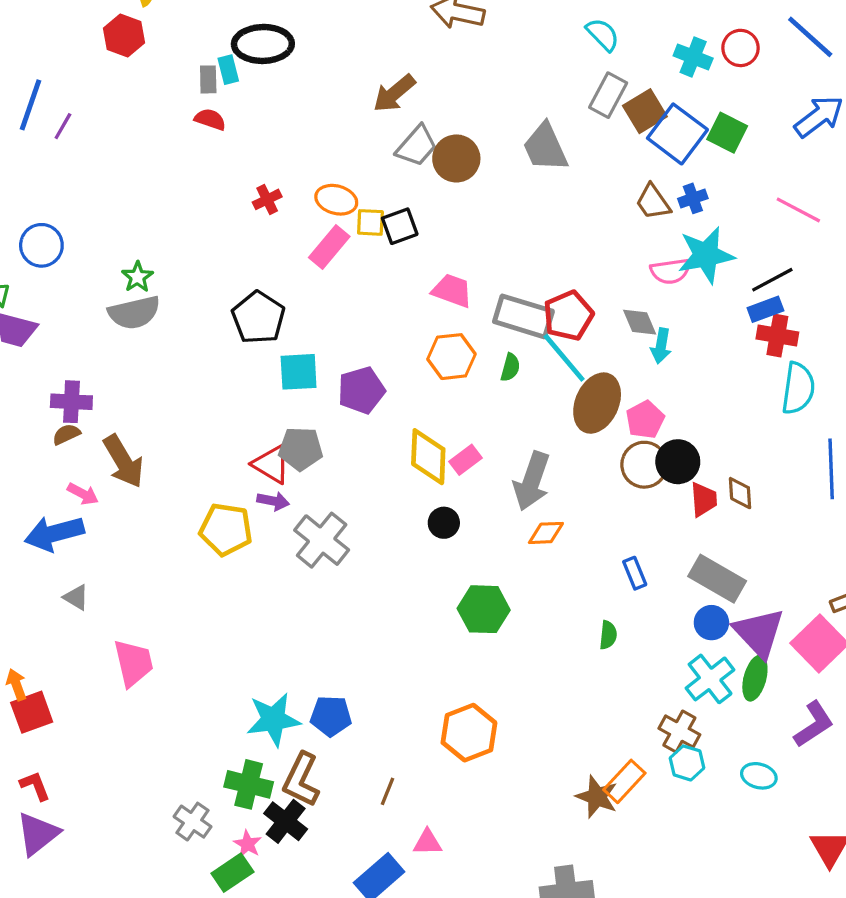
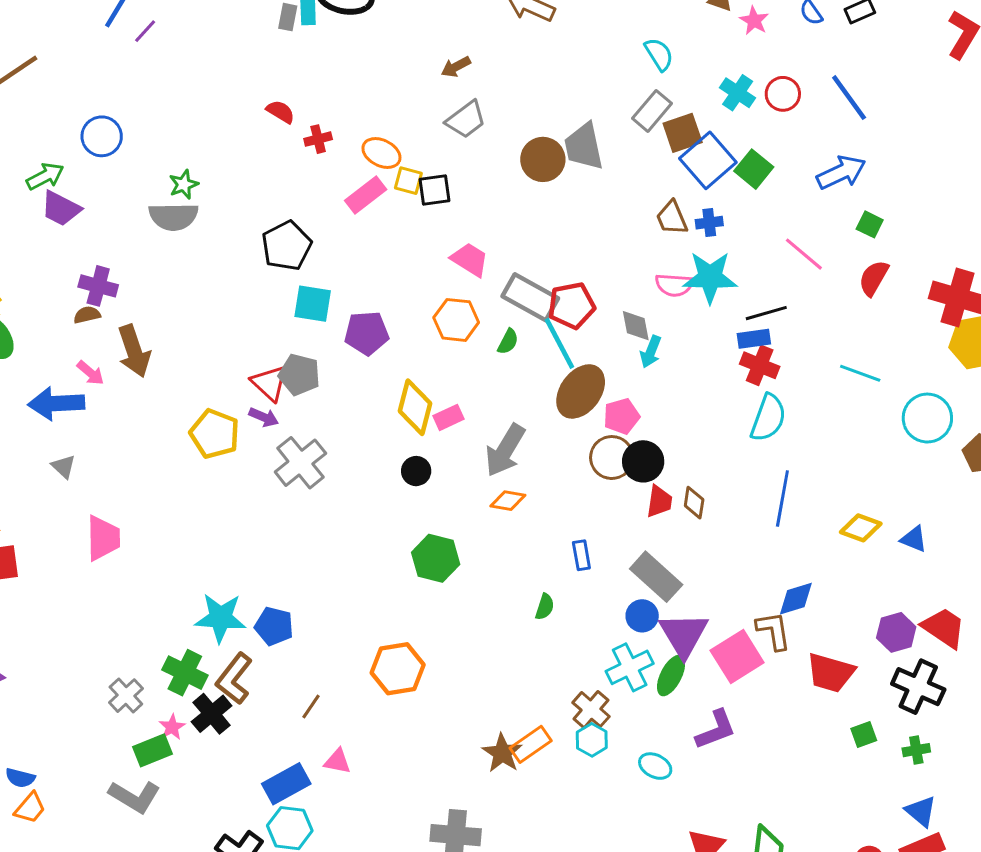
brown arrow: (394, 93) -> (456, 67), size x0.7
red semicircle: (210, 119) -> (281, 112), moved
brown circle: (456, 158) -> (543, 159), moved

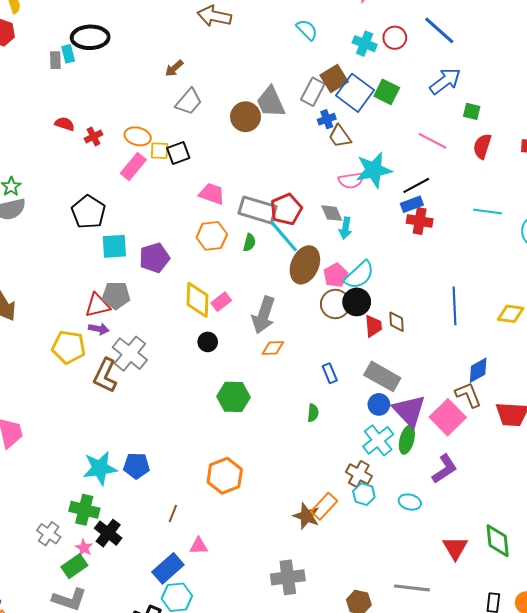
gray rectangle: (652, 111) -> (313, 92), moved
blue cross: (709, 223) -> (327, 119), moved
red triangle: (269, 383) -> (97, 305), turned -44
cyan semicircle: (768, 418) -> (359, 275), moved, turned 40
brown L-shape: (234, 679) -> (105, 375), moved

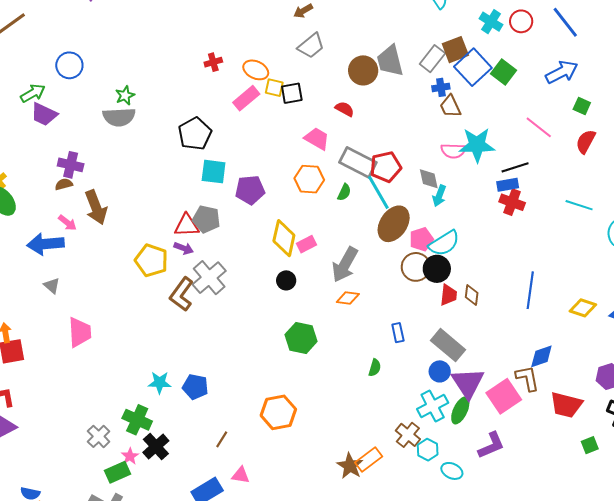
red semicircle: (65, 124) -> (345, 109), moved
cyan star: (100, 468) -> (160, 383), size x0.7
cyan hexagon: (364, 494) -> (428, 450), moved

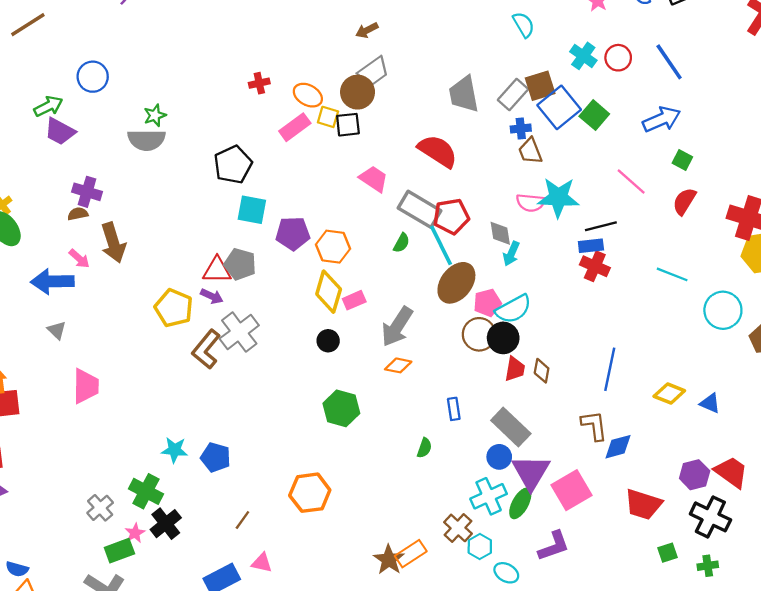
brown circle: (363, 70) -> (358, 92), moved
red semicircle: (345, 109) -> (438, 151), moved, size x1.8
orange hexagon: (309, 179) -> (333, 247), moved
brown L-shape: (527, 378) -> (594, 426), moved

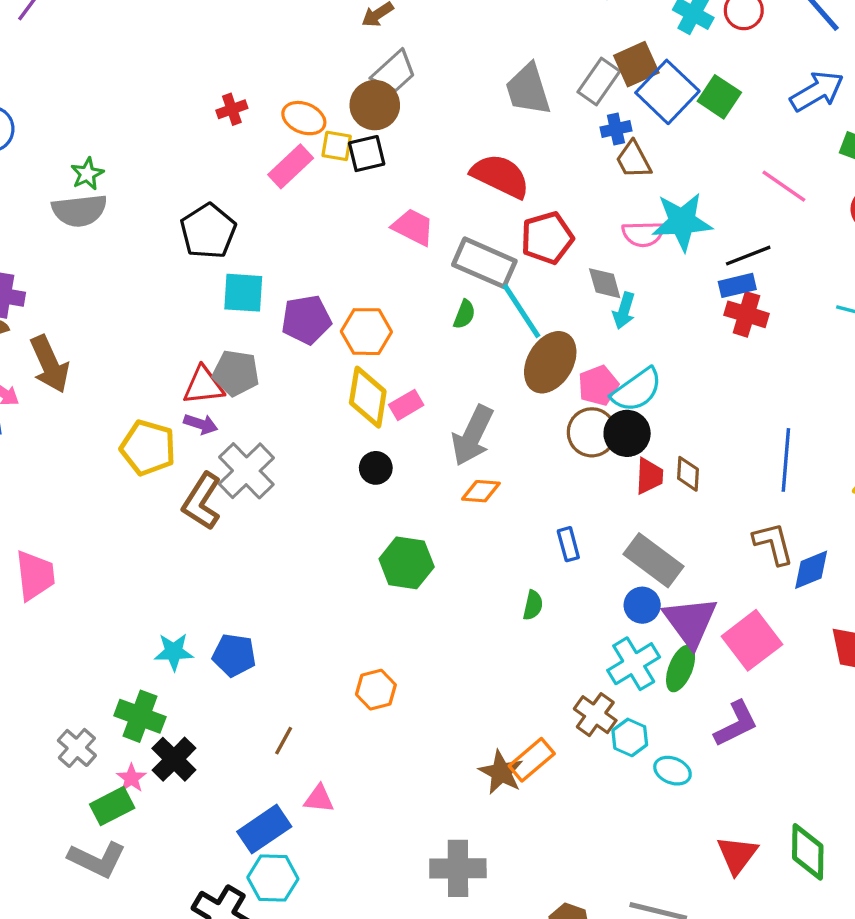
red pentagon: (451, 216) -> (547, 238), moved
orange hexagon: (310, 493) -> (376, 690), size x0.7

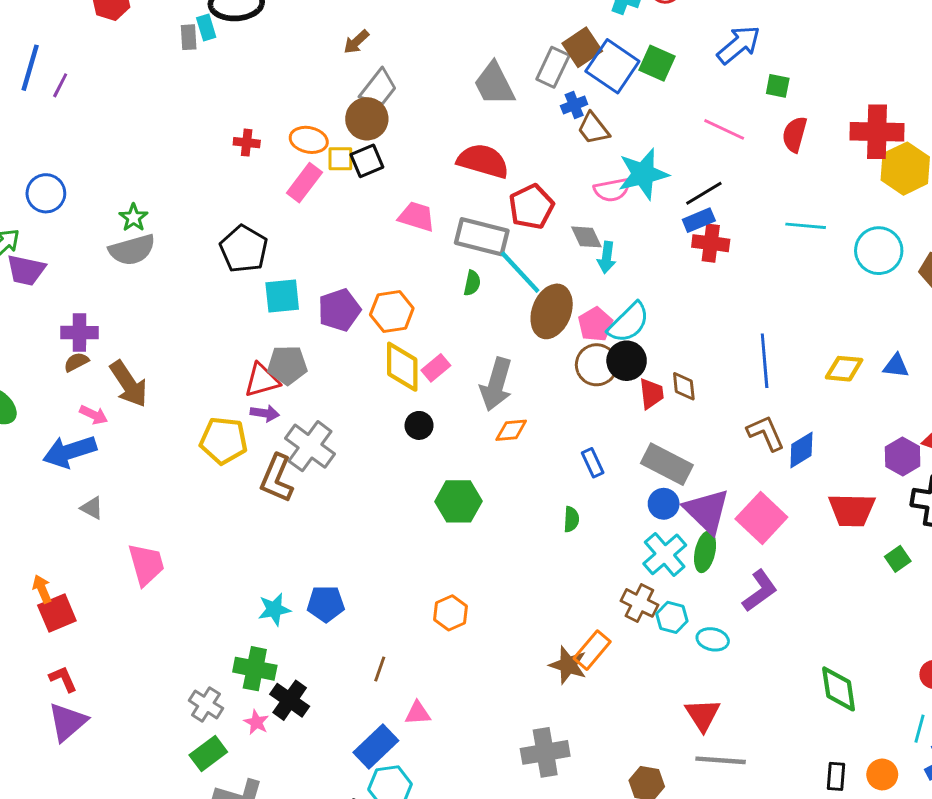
red cross: (232, 109) -> (247, 143), turned 35
green rectangle: (112, 806) -> (208, 753), moved
red triangle: (737, 855) -> (703, 715), moved

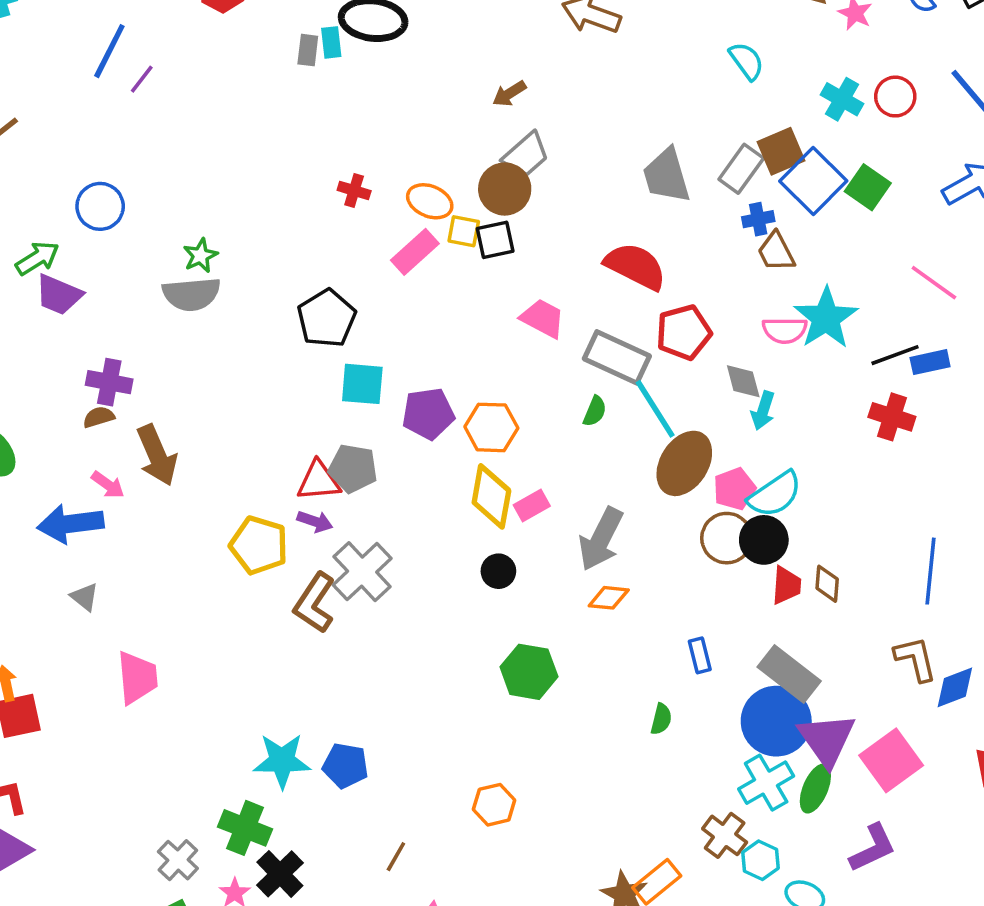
cyan star: (643, 174) -> (826, 318), turned -30
blue rectangle: (699, 220) -> (930, 362), moved
blue circle: (664, 504) -> (776, 721), size x1.8
cyan star: (274, 609) -> (282, 761), size x1.4

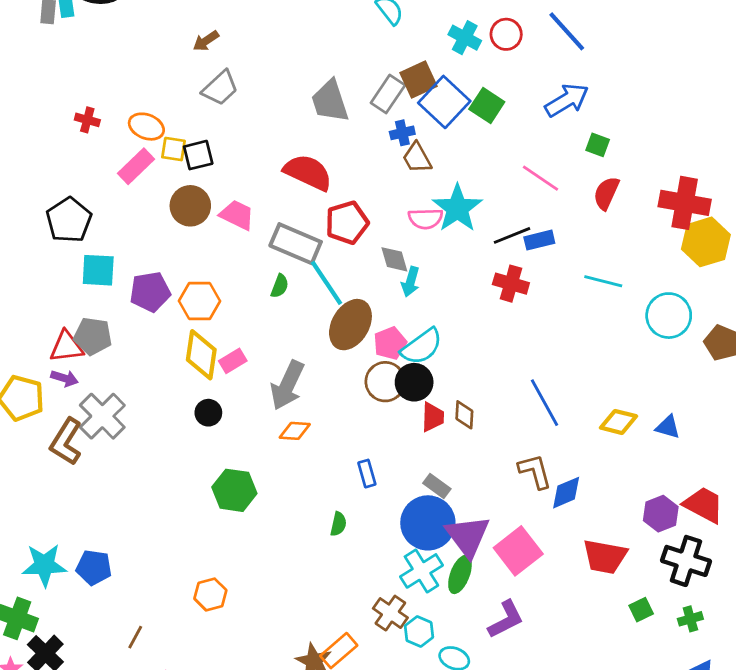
brown circle: (505, 189) -> (190, 206), moved
blue line: (930, 571) -> (544, 403), turned -33
gray rectangle: (789, 674) -> (437, 486), size x0.6

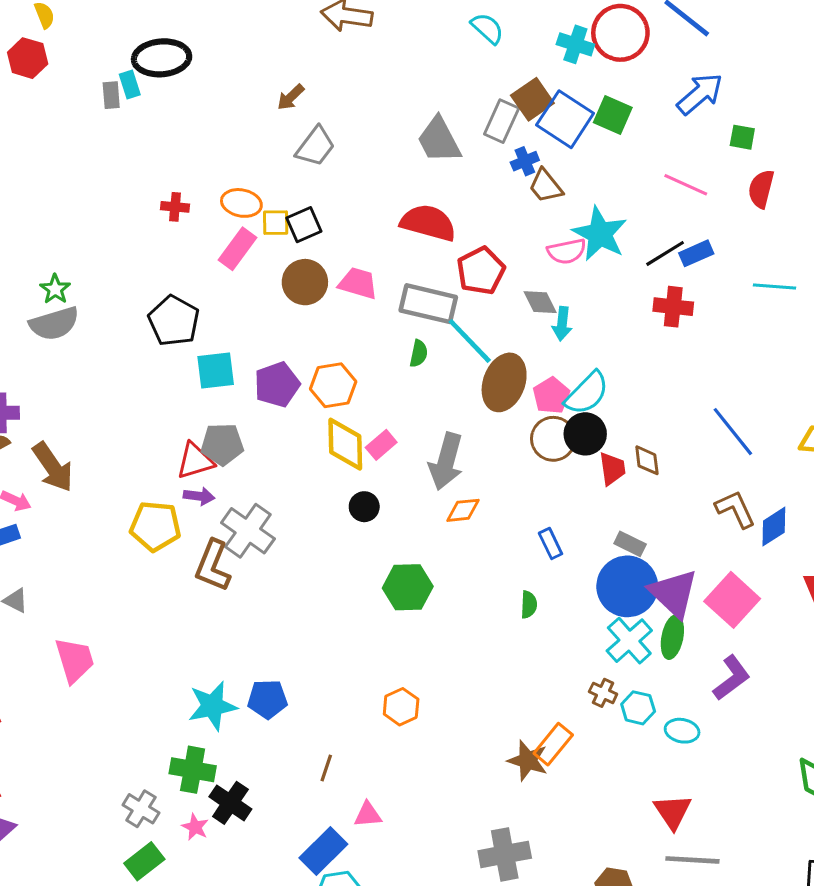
red circle: (506, 34) -> (620, 33), size x1.6
brown cross: (390, 613) -> (603, 693), size x0.7

